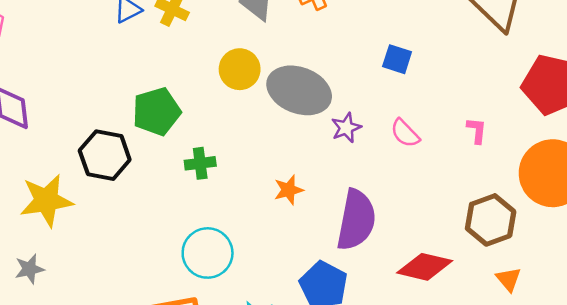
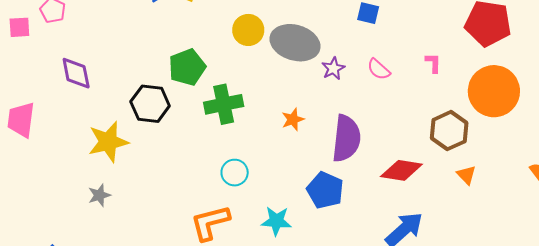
green cross: (200, 163) -> (224, 104), size x1.6
cyan circle: (208, 253) -> (235, 173), size x0.7

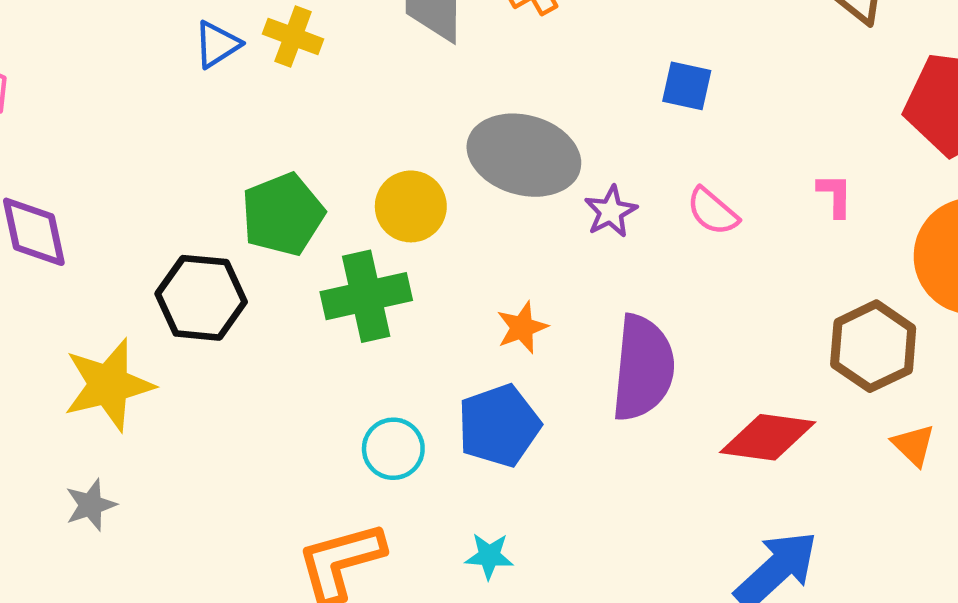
yellow circle: (248, 30) -> (411, 206), moved
blue pentagon: (325, 190) -> (499, 426), moved, turned 30
cyan star: (276, 221) -> (489, 556), size x0.7

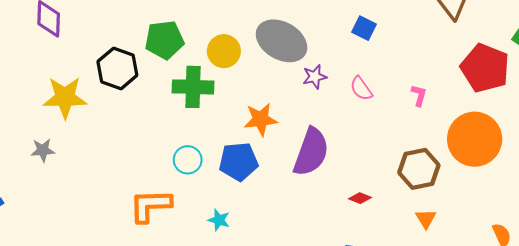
orange star: (522, 327) -> (261, 119), size x1.4
red diamond: (768, 437) -> (360, 198), size x0.5

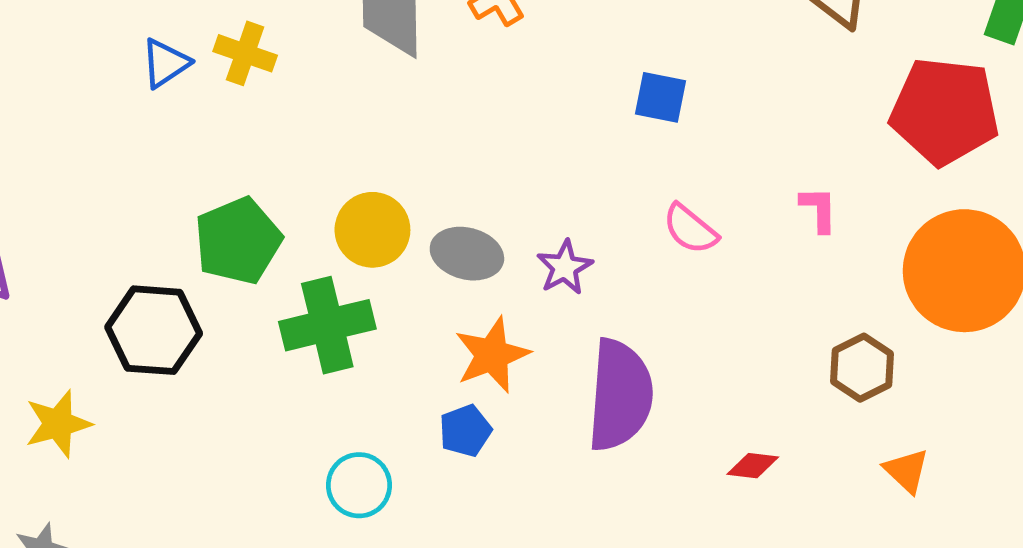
gray ellipse: (282, 41) -> (467, 254), moved, size x0.6
purple star: (315, 77) -> (565, 267), moved
yellow star: (65, 97) -> (58, 424), size x0.7
blue pentagon: (239, 162) -> (465, 431), moved, size x0.6
brown hexagon: (419, 169) -> (862, 368), size x0.7

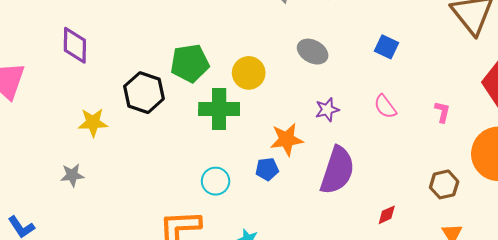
gray ellipse: (467, 254) -> (313, 52), moved
red diamond: (753, 466) -> (387, 215), turned -45

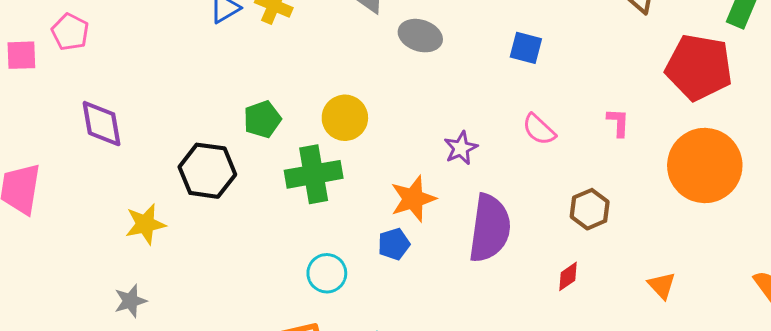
gray ellipse: (313, 52) -> (420, 36), moved
green pentagon: (190, 63) -> (262, 119), size x0.7
brown hexagon: (444, 184) -> (590, 209), moved

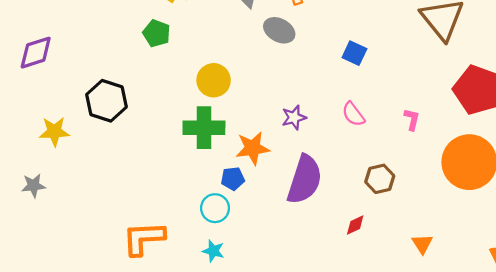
green pentagon: (262, 119) -> (157, 33), moved, turned 30
purple diamond: (102, 124) -> (36, 53), turned 72
green cross: (314, 174) -> (204, 128), moved
cyan circle: (327, 273) -> (215, 208), moved

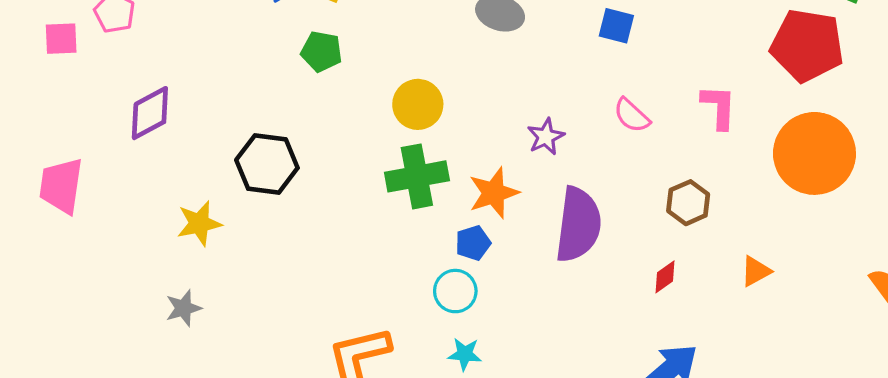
pink L-shape: (412, 119) -> (719, 107), size x1.4
orange triangle: (422, 244) -> (756, 271), moved, turned 45

